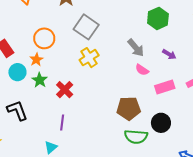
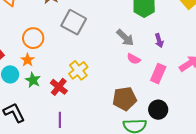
purple arrow: (169, 54) -> (159, 41), turned 48
yellow cross: (89, 58) -> (78, 70), moved
pink rectangle: (165, 87) -> (158, 74), turned -42

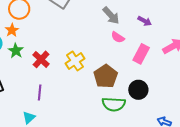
purple arrow: (159, 41) -> (145, 21), turned -48
yellow cross: (78, 70) -> (75, 61), moved
brown pentagon: (124, 99) -> (106, 76), turned -30

